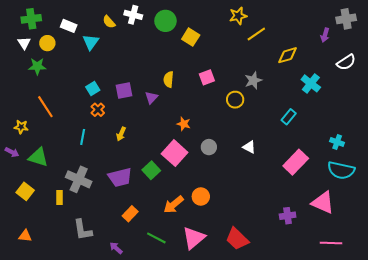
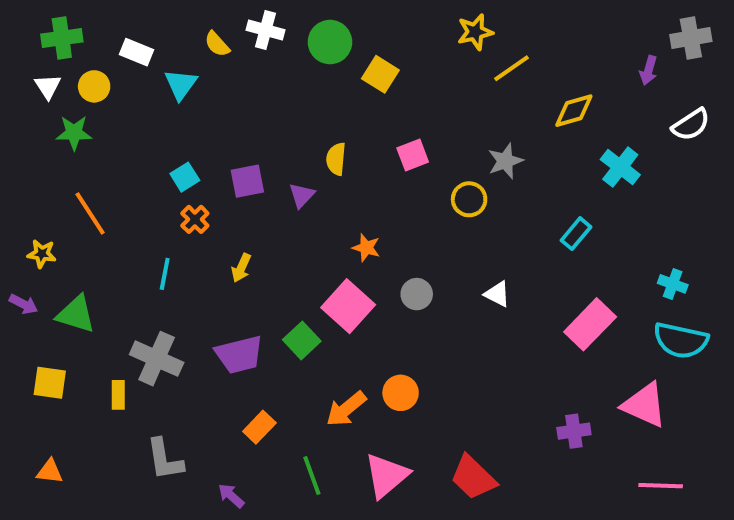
yellow square: (25, 191) -> (50, 383), turned -30
green line: (156, 238) -> (312, 476), turned 42

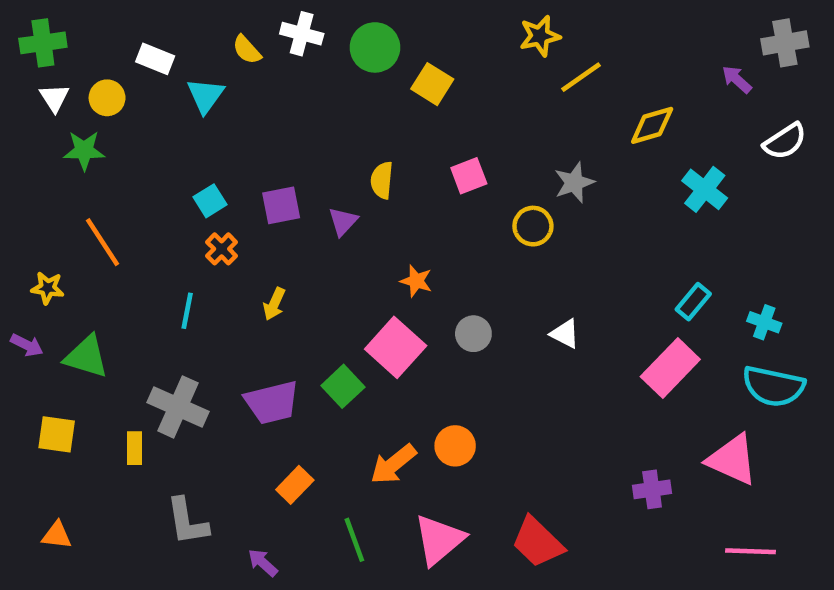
green cross: (62, 38) -> (43, 43), moved
purple arrow: (649, 70) -> (737, 79), turned 116
cyan rectangle: (576, 234) -> (693, 302), moved

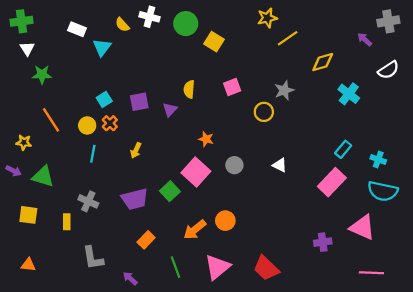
yellow circle: (107, 98) -> (87, 125), moved
gray cross: (178, 407) -> (88, 201), size x0.7

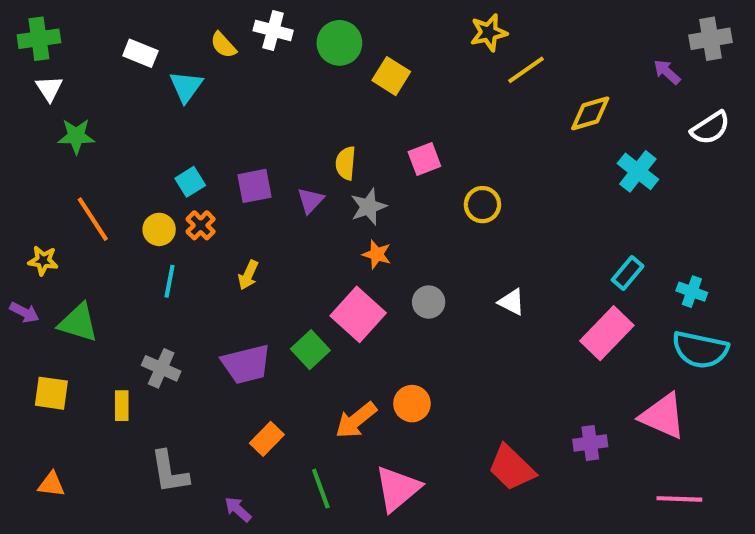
gray star: (284, 90) -> (368, 207), moved
red trapezoid: (266, 268) -> (511, 468), moved

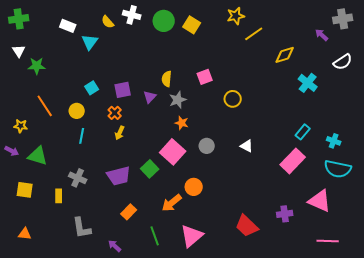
yellow square: (391, 76) -> (192, 25), moved
white triangle: (49, 89) -> (19, 51), moved
orange cross: (201, 225) -> (115, 113), moved
orange circle: (412, 404) -> (194, 187), moved

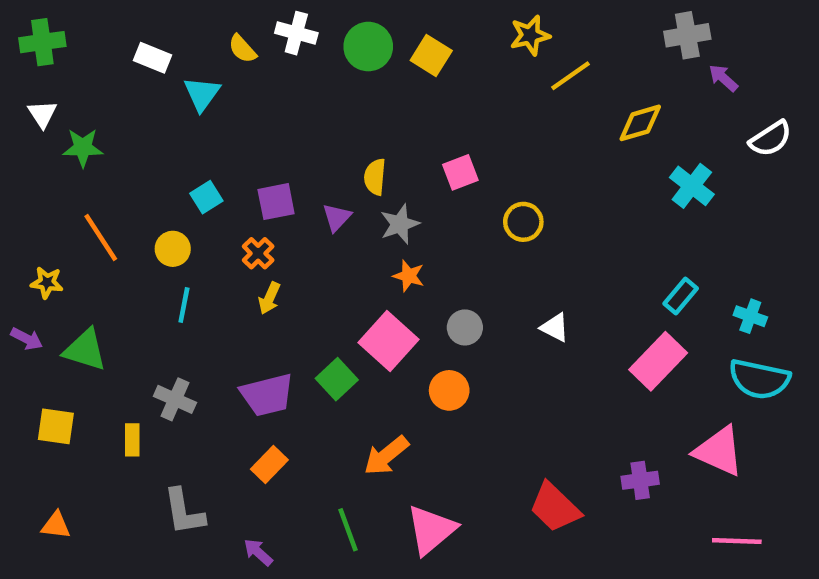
gray cross: (343, 19) -> (687, 35), moved
orange circle: (194, 187) -> (449, 390), moved
orange rectangle: (129, 212) -> (269, 465), moved

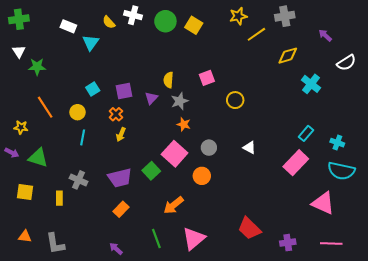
gray cross: (687, 35) -> (285, 16), moved
purple cross: (640, 480) -> (288, 243), moved
gray L-shape: (184, 512) -> (55, 244), moved

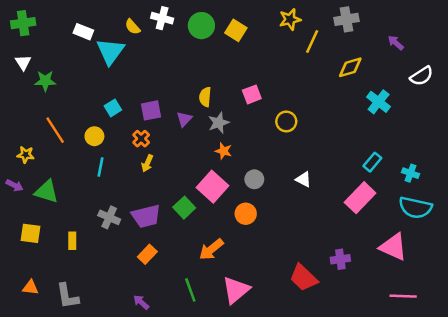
yellow line: (256, 34) -> (312, 42), turned -30
cyan triangle: (91, 42) -> (110, 51), size x1.4
gray cross: (79, 180) -> (109, 217), moved
purple cross: (288, 243) -> (340, 259), moved

